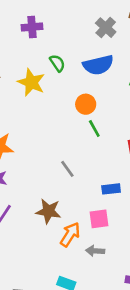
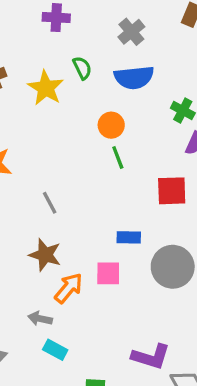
gray cross: (106, 28) -> (131, 32), moved
gray line: (67, 169) -> (50, 203), moved
gray arrow: (95, 251) -> (40, 319), moved

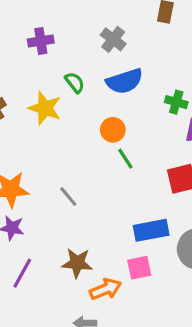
gray line: (50, 203) -> (68, 196), moved
blue rectangle: (129, 237) -> (151, 230), size x1.5
orange arrow: (69, 288) -> (105, 289), turned 40

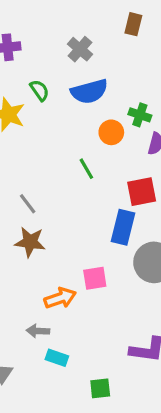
orange circle: (113, 130) -> (111, 132), moved
blue rectangle: (151, 230) -> (123, 227), moved, turned -68
brown star: (77, 263) -> (30, 242), moved

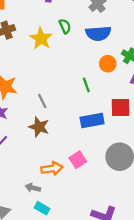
blue rectangle: (123, 227) -> (92, 120), moved, turned 55
pink square: (95, 278) -> (78, 160), turned -35

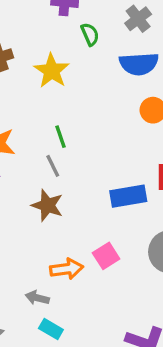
green semicircle: (65, 26) -> (90, 34), moved
green line: (86, 85) -> (60, 137), moved

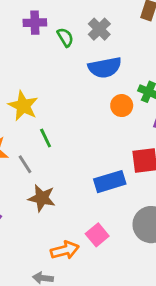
green semicircle: (90, 34) -> (65, 37), moved
yellow star: (52, 71) -> (23, 106), moved
gray line: (53, 166) -> (25, 164), moved

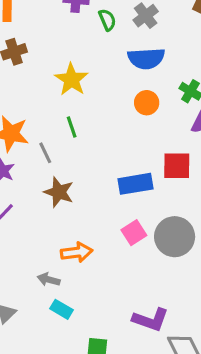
yellow star: (23, 106) -> (71, 80), moved
orange circle: (122, 106) -> (147, 103), moved
pink square: (97, 235) -> (134, 233), moved

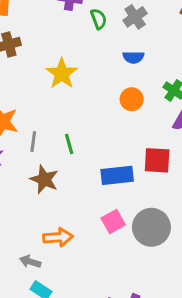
blue semicircle: (146, 58) -> (133, 57), size x0.6
green line: (72, 127) -> (69, 144), moved
gray line: (45, 153) -> (33, 142), turned 30

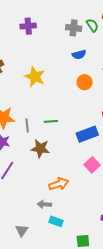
gray cross: (135, 17) -> (74, 28), turned -35
green semicircle: (99, 19) -> (92, 25), moved
green line: (69, 144) -> (51, 121), turned -64

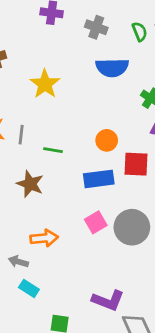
gray cross: (74, 28) -> (96, 27), moved
blue semicircle: (79, 55) -> (112, 68), size x1.6
orange circle: (85, 82) -> (107, 140), moved
gray line: (27, 126) -> (21, 135), moved

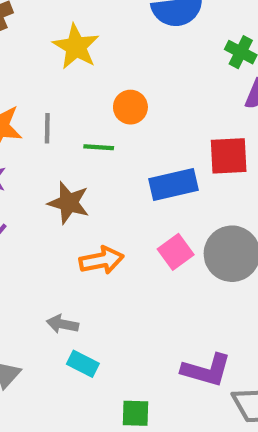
orange circle: (107, 140) -> (130, 107), moved
orange arrow: (44, 238) -> (101, 260), moved

